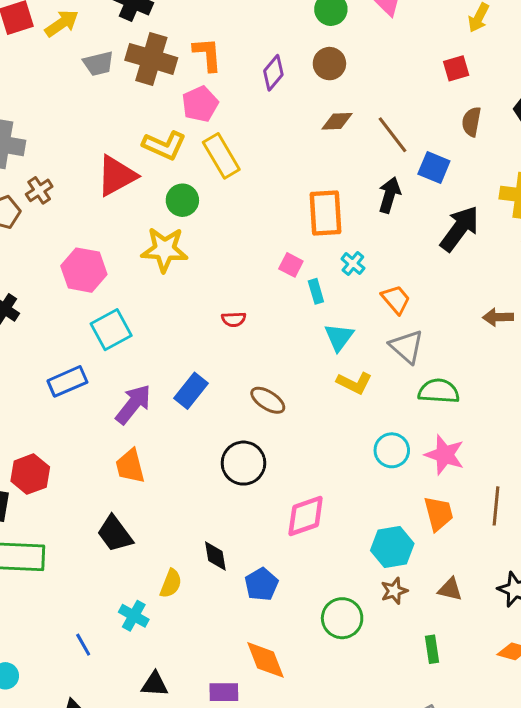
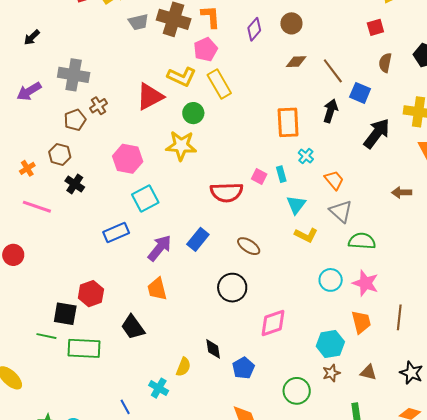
pink square: (291, 265) -> (259, 176), moved
red semicircle: (234, 319) -> (227, 192), size x2.0
black trapezoid: (115, 534) -> (133, 327), moved

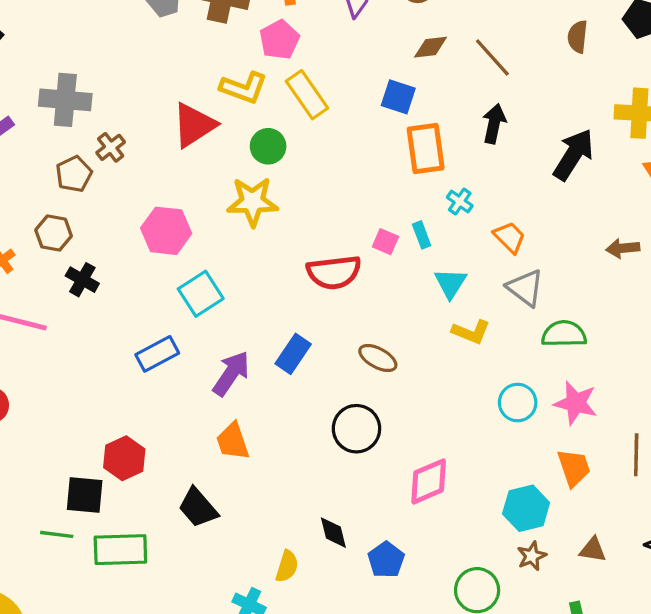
blue square: (360, 93) -> (398, 97), moved

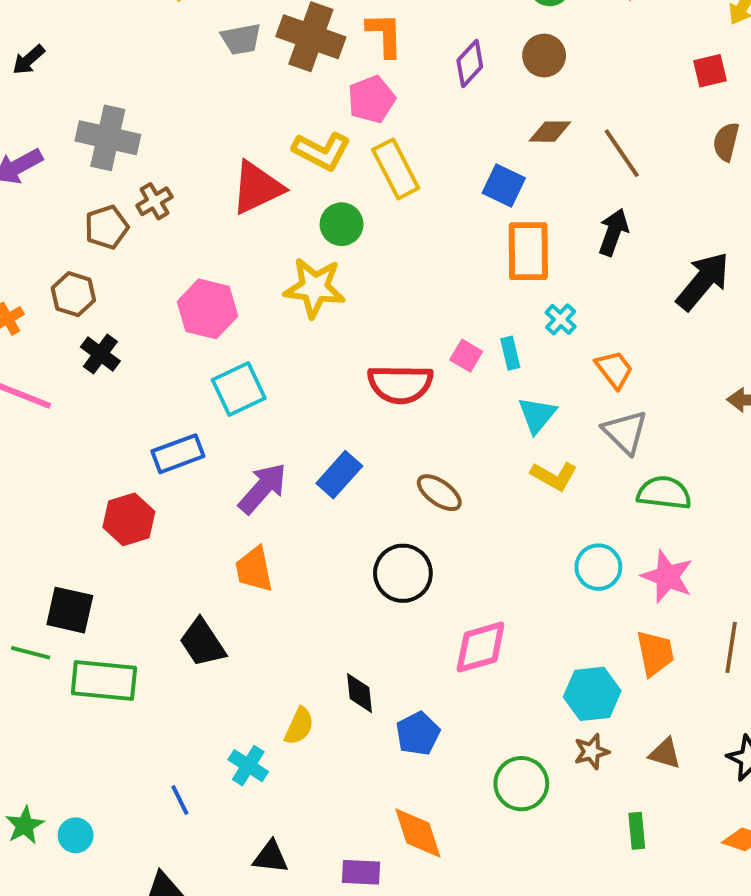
red hexagon: (124, 458) -> (129, 519), moved

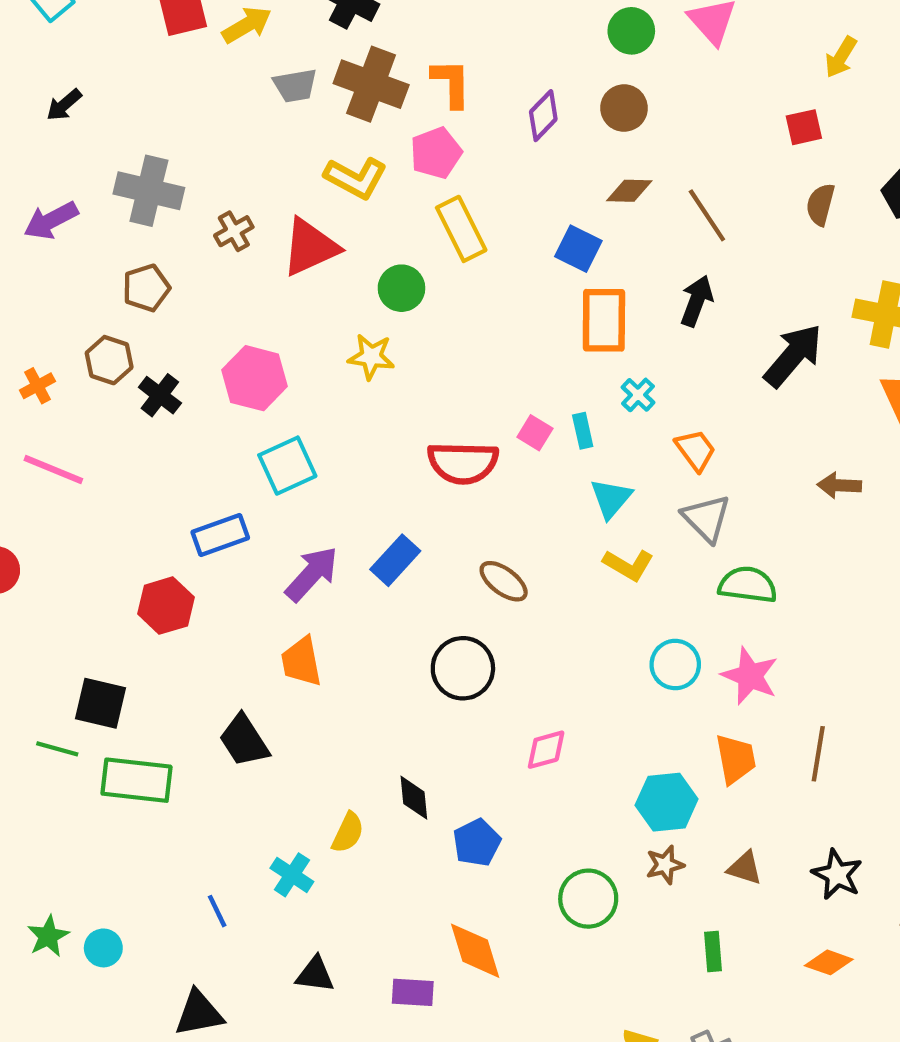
yellow L-shape: (322, 151) -> (356, 178), moved
brown cross: (154, 201) -> (234, 231), moved
yellow star: (315, 288) -> (371, 357), size x0.7
black cross: (100, 354) -> (160, 395), moved
pink diamond: (481, 647) -> (546, 750), size x0.7

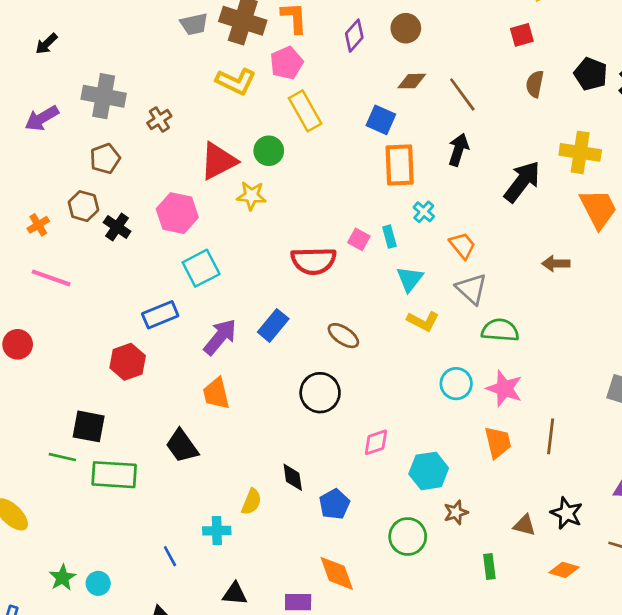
red triangle: (310, 247) -> (218, 161), moved
cyan hexagon: (667, 802) -> (429, 471), moved
brown triangle: (745, 868) -> (524, 525), moved
cyan cross: (292, 875) -> (217, 531), turned -32

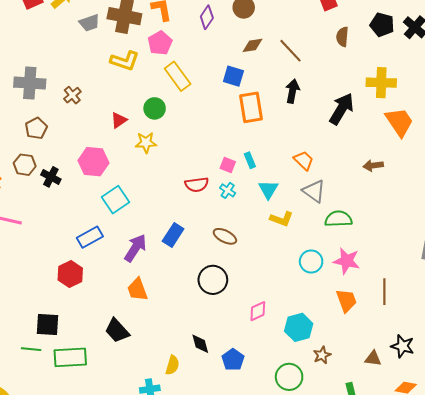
red triangle: (218, 161) -> (119, 120), size x0.6
cyan cross: (424, 212) -> (228, 190), moved
red semicircle: (314, 261) -> (197, 185), size x0.7

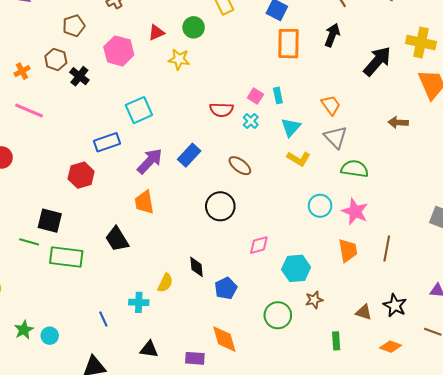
pink hexagon: (93, 162) -> (119, 51), moved

